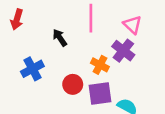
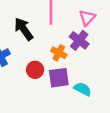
pink triangle: (132, 25) -> (87, 18), turned 30
black arrow: (60, 38) -> (24, 29), size x1.5

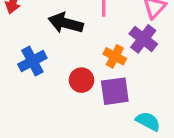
black arrow: (24, 29) -> (66, 23), turned -40
cyan semicircle: (83, 89) -> (148, 121), moved

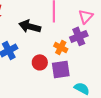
purple cross: (143, 39) -> (79, 36), turned 30

